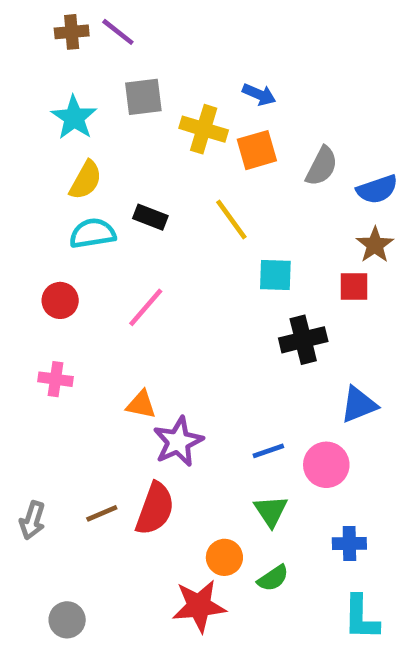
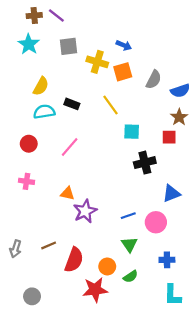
cyan star: (74, 118) -> (29, 44), moved
red semicircle: (155, 509) -> (74, 260), moved

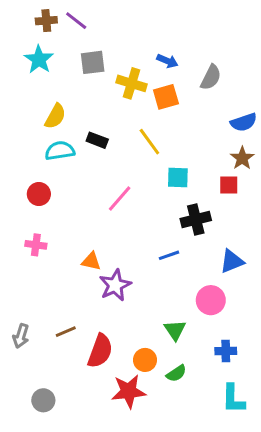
gray semicircle: (154, 80) -> (211, 77), moved
pink line: (70, 147) -> (120, 198), moved
blue line: (128, 216) -> (169, 255), moved

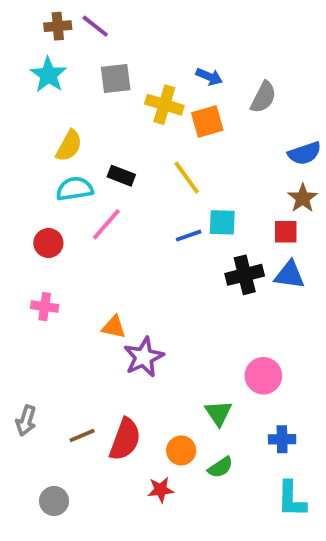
pink line: (120, 198) -> (106, 224), moved
blue line: (169, 255) -> (189, 236), moved
blue triangle: (232, 261) -> (290, 275), moved, turned 30
brown line: (66, 332) -> (82, 436), moved
red star: (129, 391) -> (161, 490), size x0.6

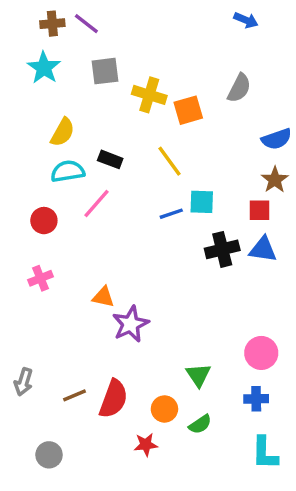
blue arrow: (209, 77) -> (246, 20), moved
pink cross: (45, 307) -> (41, 278), turned -30
pink circle: (263, 376) -> (261, 353), moved

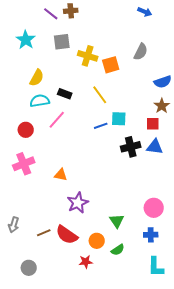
brown cross: (52, 24) -> (71, 11), moved
pink cross: (41, 278) -> (24, 164), size x1.5
purple star: (131, 324) -> (78, 203), moved
red semicircle: (114, 399) -> (67, 235), turned 105

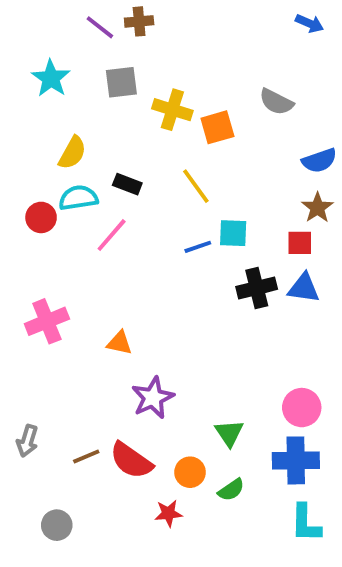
blue arrow: (145, 12) -> (310, 23), moved
gray semicircle: (141, 52) -> (276, 102), turned 90
red circle: (26, 130) -> (41, 217), moved
blue cross: (151, 235) -> (296, 460), size x1.6

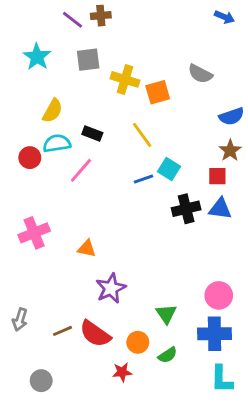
cyan square: (233, 233) -> (169, 169), turned 30

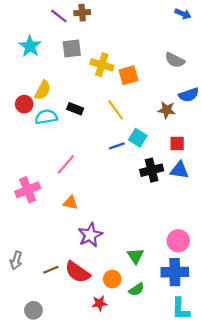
gray semicircle: (200, 74) -> (175, 60), moved
brown star: (230, 151) -> (167, 110), moved, turned -30
red circle: (30, 158) -> (24, 104), moved
pink line: (81, 170) -> (66, 164), moved

